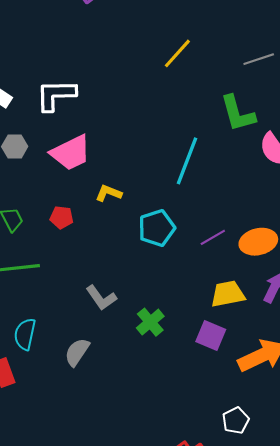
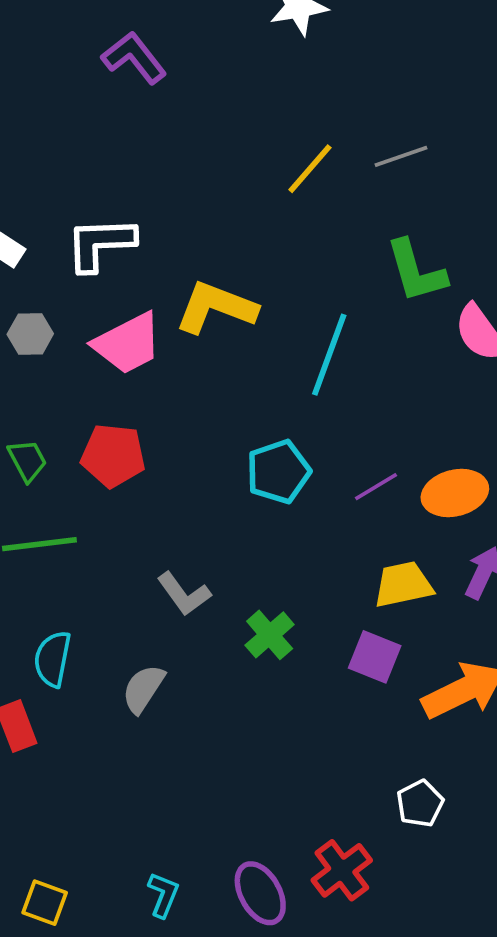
gray line: (259, 59) -> (401, 156), moved
yellow L-shape: (109, 193) -> (216, 307), moved, size x1.8
red pentagon: (62, 217) -> (113, 456), size x1.6

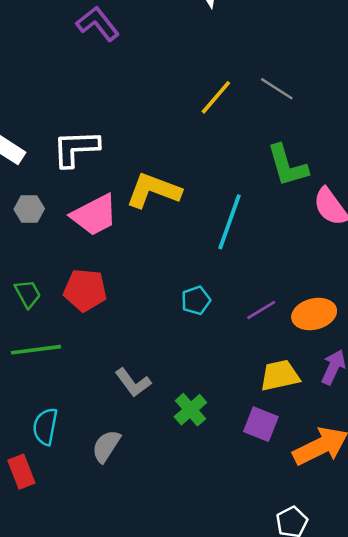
gray line: (401, 156) -> (277, 89), turned 52
cyan pentagon: (278, 472) -> (196, 300), size x0.7

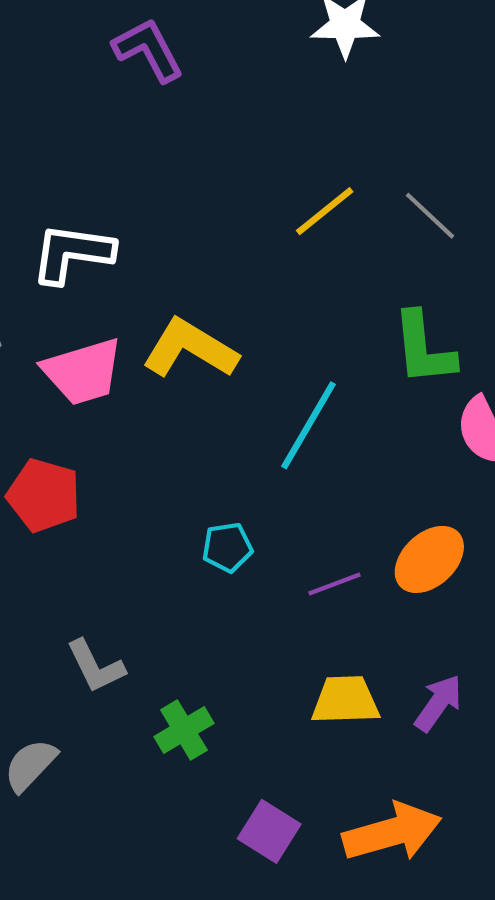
orange ellipse: (314, 314) -> (429, 559), moved, turned -39
purple square: (261, 424) -> (269, 831), moved

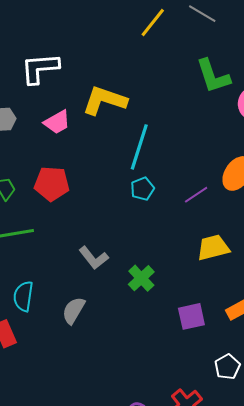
pink trapezoid: (83, 372) -> (57, 122), size x0.7
cyan line: (309, 425) -> (139, 147), moved
purple square: (269, 831) -> (191, 316), turned -32

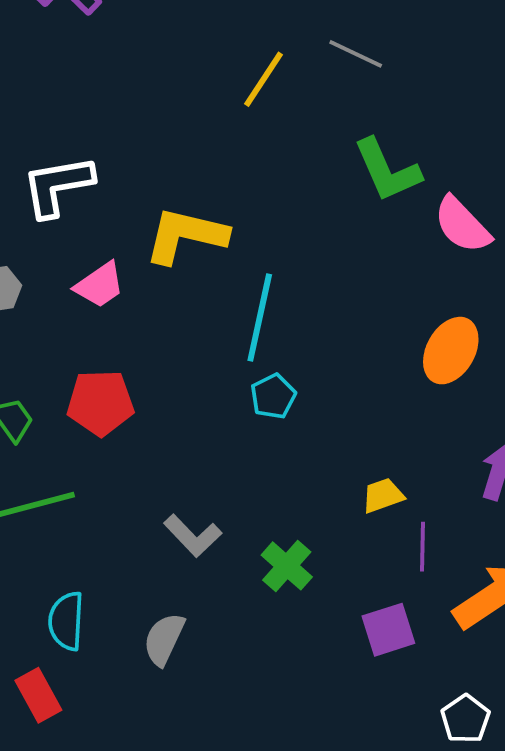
purple line: (196, 195) -> (422, 547), moved, turned -50
yellow trapezoid: (213, 248) -> (383, 495), moved, size x0.7

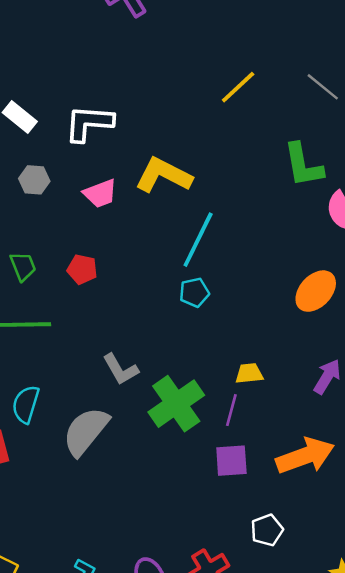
gray line: (356, 54) -> (323, 87), moved
red pentagon: (100, 403) -> (82, 269), size x0.7
purple line: (422, 547) -> (231, 410), moved
green cross: (287, 566) -> (176, 404), size x1.6
gray semicircle: (164, 639) -> (86, 431), size x1.5

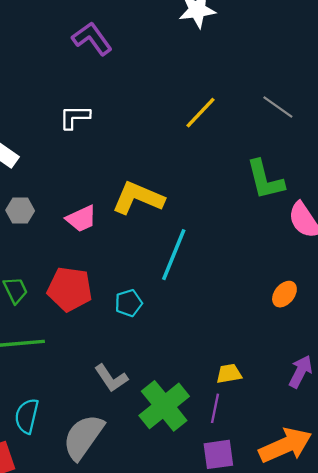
white L-shape: (89, 123) -> (75, 117), moved, size x0.7
red pentagon: (82, 269) -> (70, 289), size x1.6
orange ellipse: (316, 291) -> (284, 294), size x0.7
cyan pentagon: (194, 292) -> (129, 303), moved

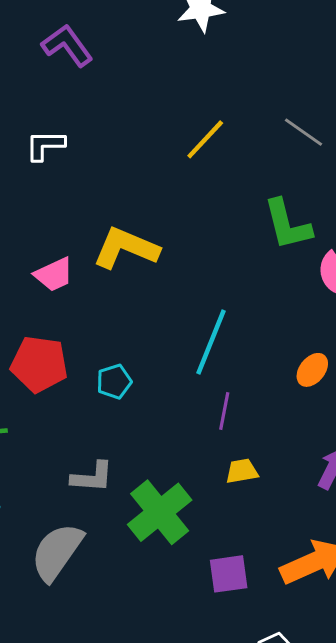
cyan line: (174, 255) -> (211, 342), moved
gray L-shape: (111, 378) -> (92, 477), turned -52
purple line: (215, 408) -> (224, 411), moved

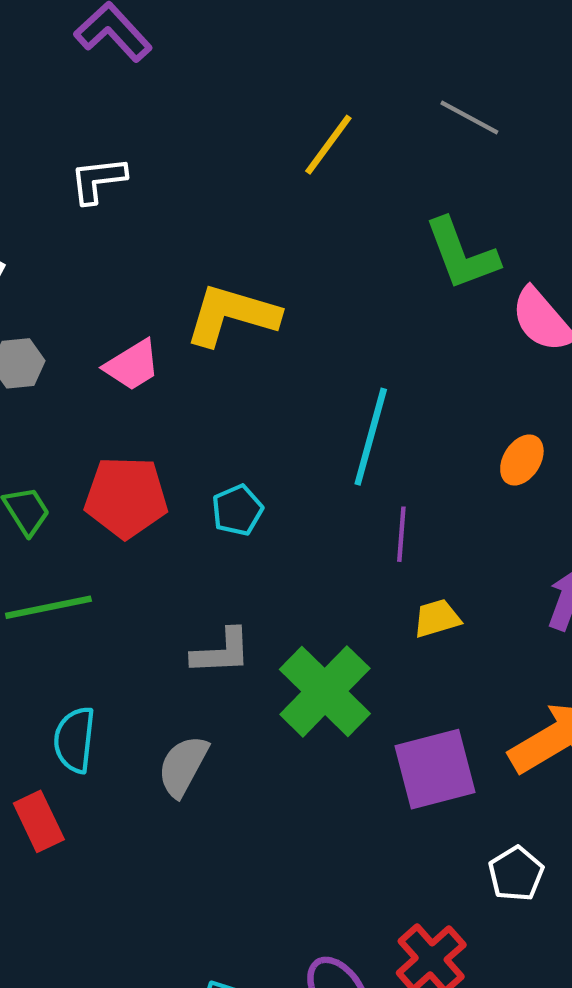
gray semicircle: (57, 552) -> (183, 766), size x0.7
purple square: (229, 574) -> (435, 769), size x1.4

